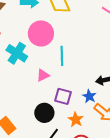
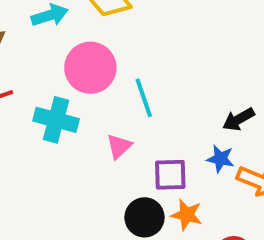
orange star: (76, 120) -> (187, 215), moved

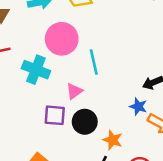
purple square: (170, 175) -> (55, 115), moved
black circle: (145, 217) -> (85, 122), moved

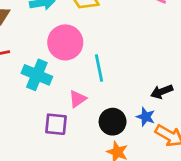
black circle: (85, 122) -> (113, 122), moved

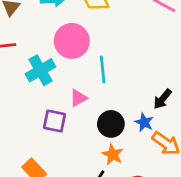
cyan cross: (37, 75) -> (40, 70), turned 32
black arrow: (162, 92) -> (162, 99), turned -35

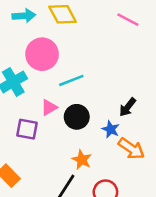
cyan line: (103, 70) -> (71, 80), turned 75
black circle: (111, 124) -> (77, 117), moved

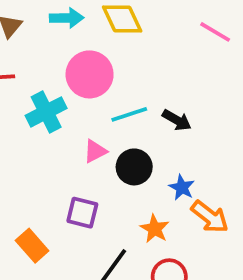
black arrow: (128, 107) -> (177, 120), moved, turned -102
purple square: (27, 129) -> (82, 213), moved
orange star: (82, 160) -> (155, 229), moved

